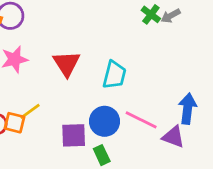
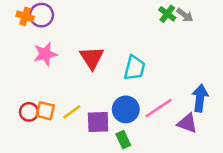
gray arrow: (171, 16) -> (185, 15), turned -114
yellow line: (30, 111) -> (72, 112), moved
pink line: (141, 120) -> (158, 108), turned -60

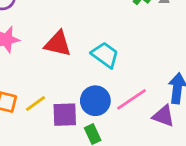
red triangle: (92, 58) -> (58, 44), turned -44
cyan trapezoid: (135, 68) -> (105, 55), turned -68

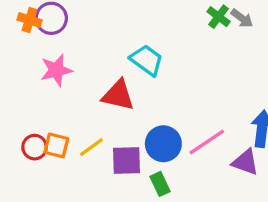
red triangle: (58, 44) -> (118, 95), moved
cyan trapezoid: (105, 55) -> (147, 60), moved

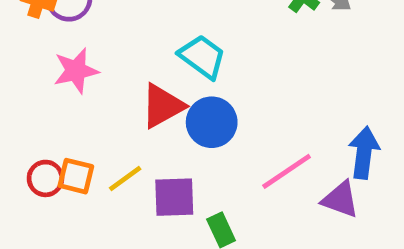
red triangle: (118, 95) -> (163, 106), turned -42
blue circle: (163, 144) -> (212, 122), moved

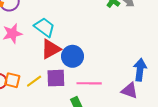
cyan trapezoid: (202, 57) -> (44, 27), moved
pink line: (287, 171) -> (89, 83), moved, turned 35
purple square: (174, 197) -> (56, 78), moved

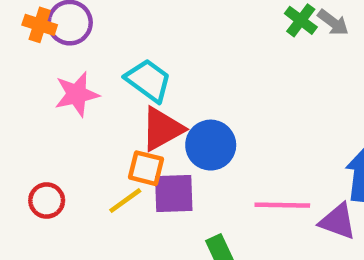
orange square: (12, 80) -> (146, 168), moved
pink line: (89, 83) -> (282, 205), moved

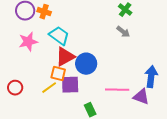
gray arrow: (333, 23) -> (123, 32), moved
orange cross: (40, 25) -> (44, 12), moved

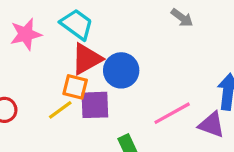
pink line: (117, 90) -> (172, 113), turned -30

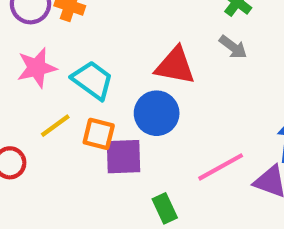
cyan trapezoid: (77, 24) -> (92, 80), moved
red triangle: (87, 59) -> (175, 66), moved, turned 40
yellow line: (60, 110) -> (55, 126), moved

